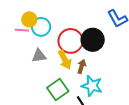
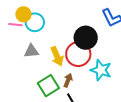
red circle: (71, 41) -> (78, 54), moved
brown arrow: (82, 66) -> (68, 80), moved
cyan star: (92, 86) -> (101, 70), moved

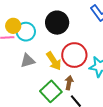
black circle: (86, 38) -> (57, 23), moved

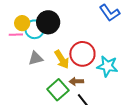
black circle: (57, 23) -> (48, 22), moved
brown arrow: (69, 83) -> (76, 81), turned -104

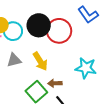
black circle: (48, 22) -> (39, 25), moved
red circle: (82, 54) -> (59, 31), moved

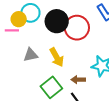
cyan circle: (13, 31) -> (30, 13), moved
brown arrow: (55, 83) -> (78, 80), moved

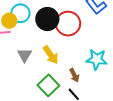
gray triangle: (31, 55) -> (25, 55), turned -42
brown arrow: (78, 80) -> (74, 75), turned -112

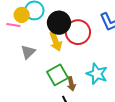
yellow arrow: (51, 55) -> (56, 41), moved
green square: (48, 85) -> (57, 75), moved

